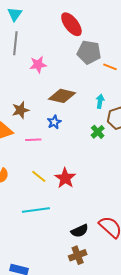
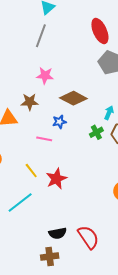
pink star: (38, 65) -> (45, 76), moved
green cross: (98, 132) -> (96, 132), moved
pink line: (33, 140) -> (44, 139), moved
cyan line: (36, 210) -> (20, 202), turned -44

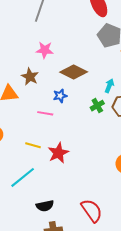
brown star: (30, 102) -> (30, 77), turned 30
yellow line: (31, 171) -> (33, 145), turned -35
black semicircle: (58, 233) -> (45, 206), moved

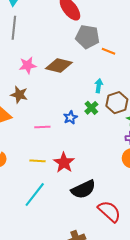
brown diamond: (74, 72) -> (59, 65), moved
blue star: (60, 96) -> (70, 117), moved
black semicircle: (45, 206) -> (83, 189), moved, size x1.4

